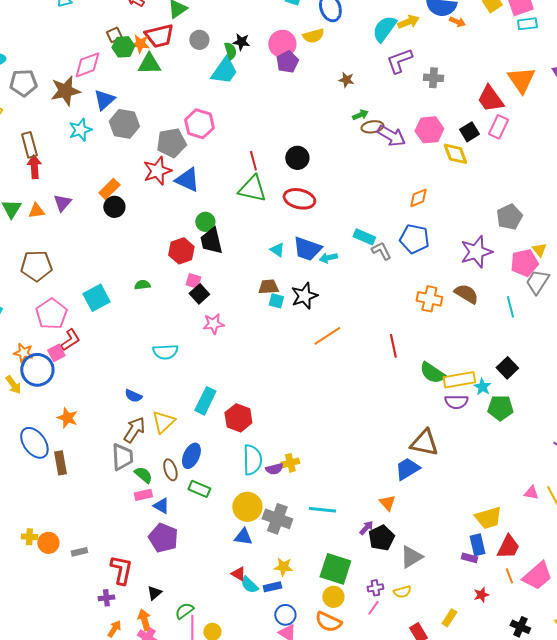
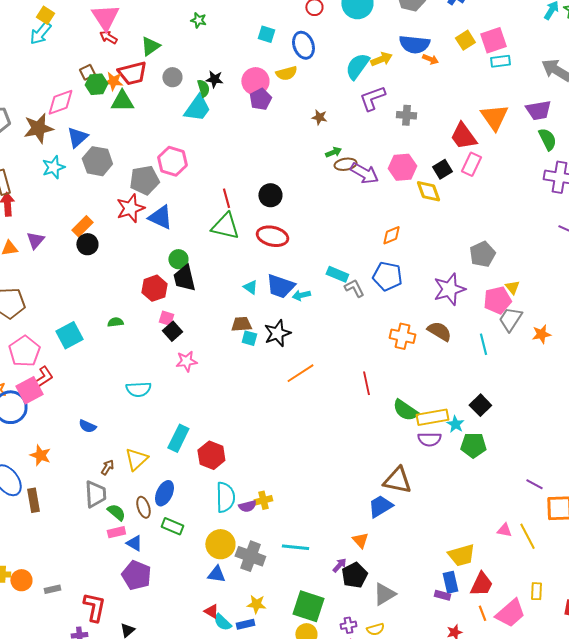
pink square: (56, 353) -> (29, 390), size x1.5
blue semicircle: (133, 396) -> (87, 426), moved
brown arrow: (134, 430) -> (107, 467), size x0.6

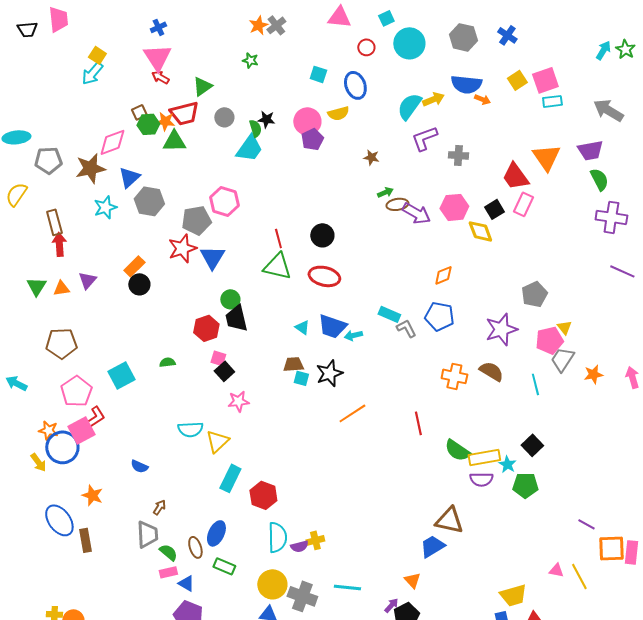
blue triangle: (160, 217) -> (212, 257), turned 36
yellow triangle: (136, 459) -> (217, 441), moved

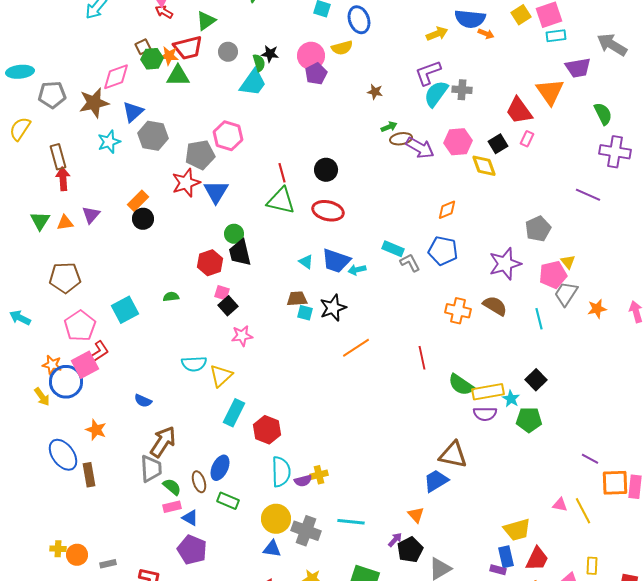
cyan semicircle: (409, 106) -> (436, 94), moved
purple trapezoid: (590, 150) -> (578, 68), moved
pink rectangle: (523, 204) -> (527, 139), size x0.7
purple line: (622, 271) -> (588, 195), moved
brown arrow: (159, 507) -> (163, 442), size x2.0

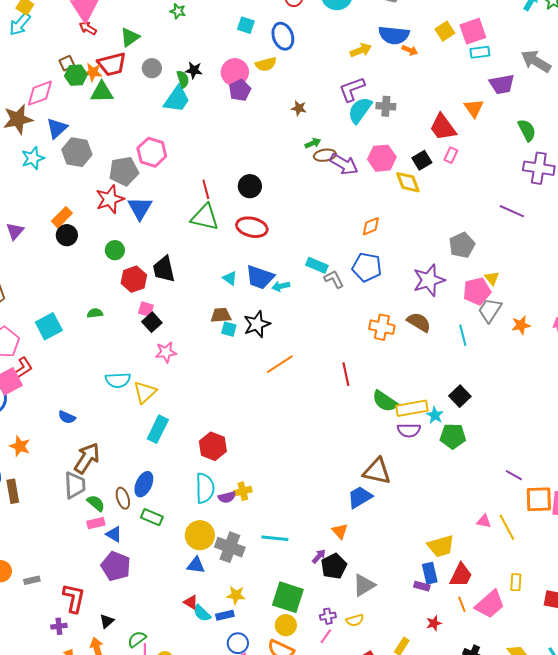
orange triangle: (550, 92) -> (474, 108), size x0.7
green circle: (234, 234) -> (115, 250), moved
red hexagon: (267, 430) -> (213, 446), moved

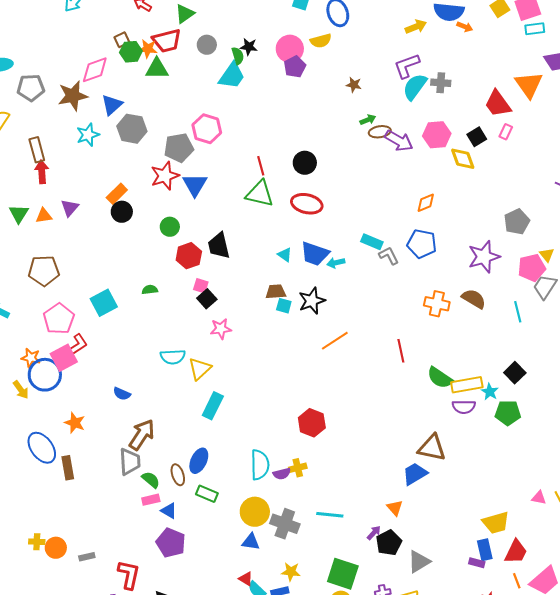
orange triangle: (474, 108) -> (529, 85), size x1.4
red hexagon: (213, 446) -> (312, 423), moved

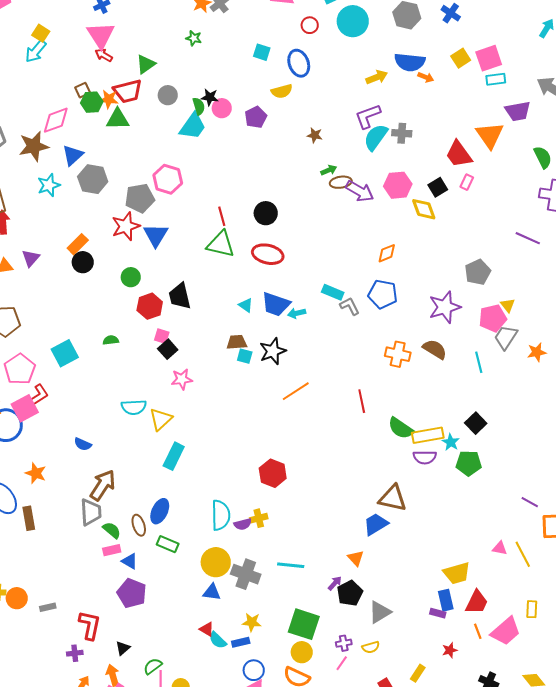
pink circle: (290, 49) -> (222, 108), moved, size x0.7

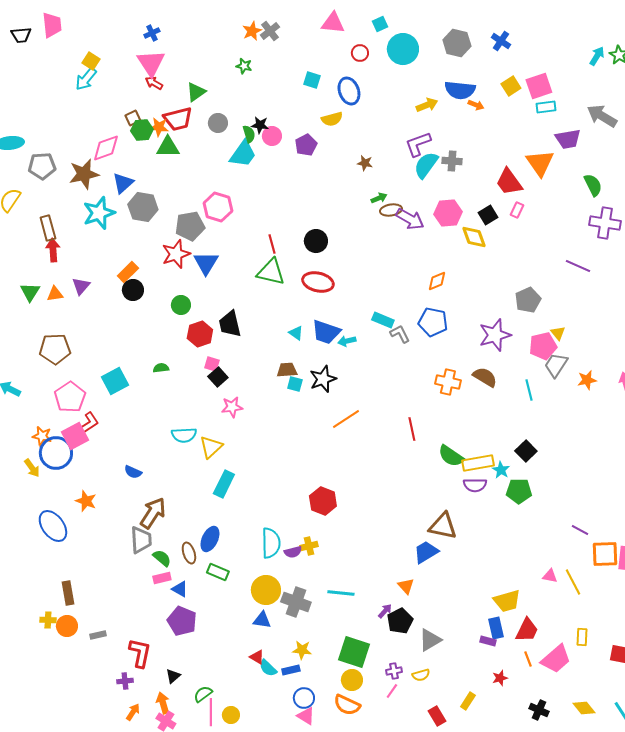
cyan star: (49, 185) -> (99, 213), size x1.4
brown rectangle: (29, 518) -> (68, 593), moved

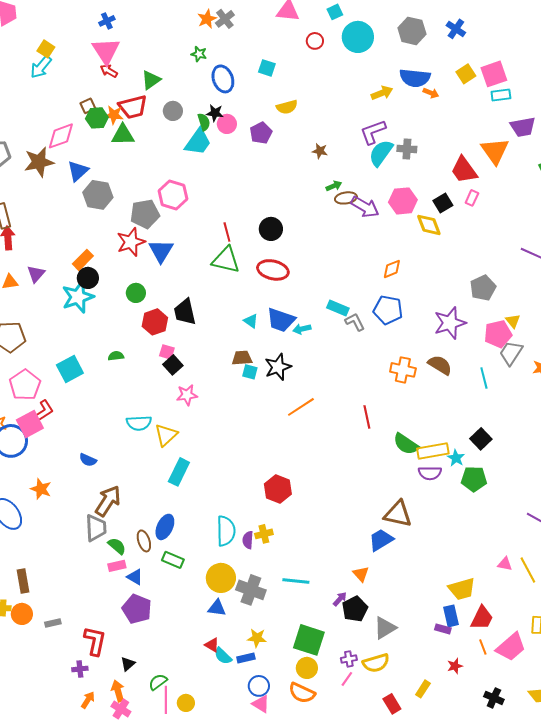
blue ellipse: (349, 91) -> (223, 79), moved
cyan star: (99, 213) -> (78, 297), moved
purple semicircle: (293, 552) -> (248, 540), turned 108
yellow semicircle: (421, 675) -> (376, 663), size x1.5

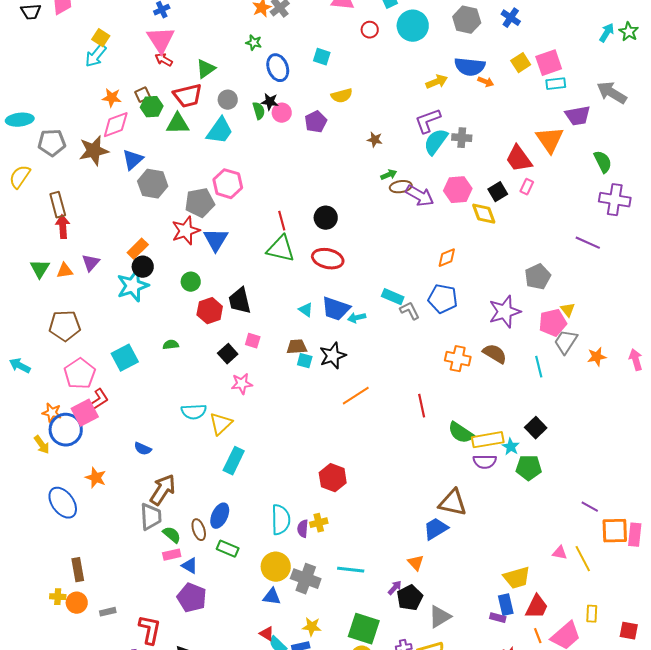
orange star: (114, 115) -> (112, 98), moved
cyan trapezoid: (198, 142) -> (220, 131), moved
pink square: (167, 352) -> (253, 341), moved

